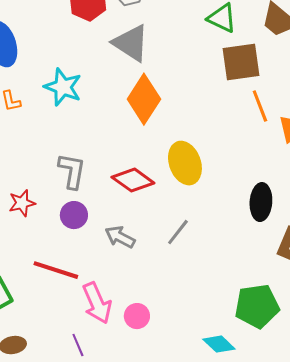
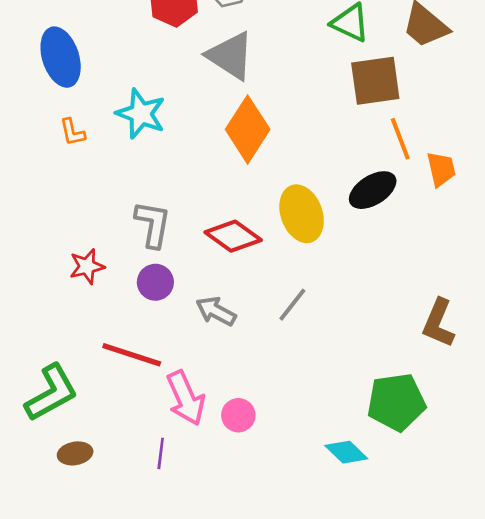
black ellipse: (261, 202) -> (373, 190), moved, turned 54
purple line: (78, 345) -> (161, 453), turned 30

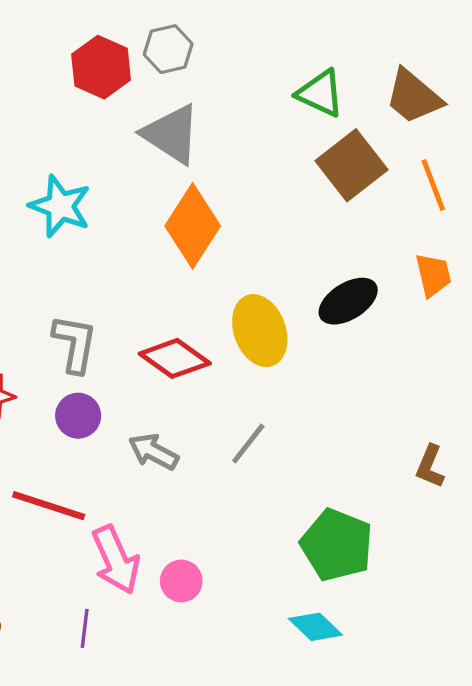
brown square: (375, 81) -> (351, 165), turned -30
orange line: (400, 139) -> (433, 185), moved
brown L-shape: (438, 323) -> (430, 466), size x0.7
green pentagon: (396, 402) -> (337, 545), moved, turned 30

